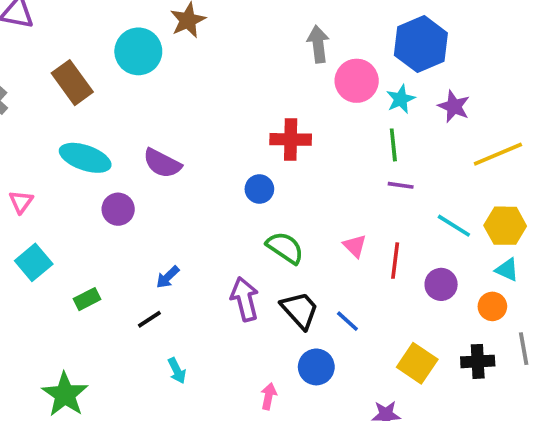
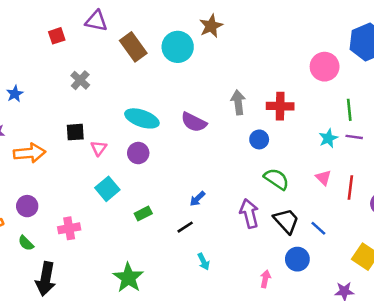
gray arrow: (318, 44) -> (238, 102), moved
brown rectangle: (72, 83) -> (133, 47), moved
cyan star: (401, 99) -> (328, 138), moved
purple circle: (118, 209) -> (138, 153), moved

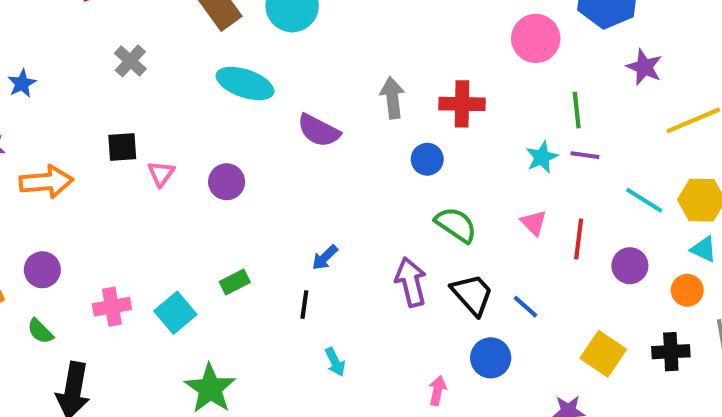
cyan ellipse: (142, 118) -> (245, 83), moved
cyan square: (107, 189) -> (175, 313), moved
black line: (185, 227) -> (304, 305), turned -49

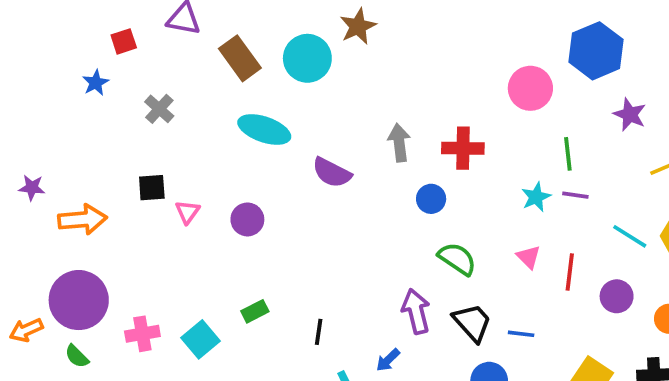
blue star: (22, 83) -> (96, 83), moved
blue arrow: (325, 257) -> (388, 360), moved
purple circle: (42, 270) -> (79, 300), size x1.8
blue line: (525, 307) -> (521, 334), turned -35

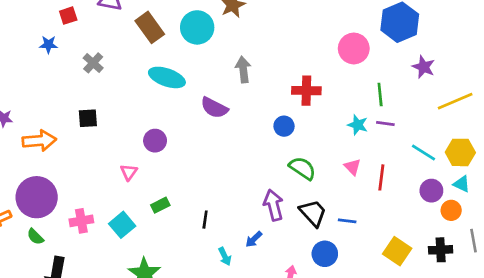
blue star: (96, 83) -> (48, 45), turned 30
gray arrow: (399, 143) -> (243, 70), moved
cyan star: (536, 197) -> (358, 125), turned -30
pink triangle: (187, 212) -> (129, 172), moved
purple circle: (617, 296) -> (431, 191), moved

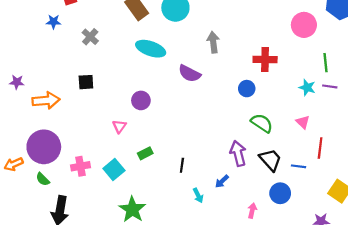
red line: (381, 177) -> (320, 148), moved

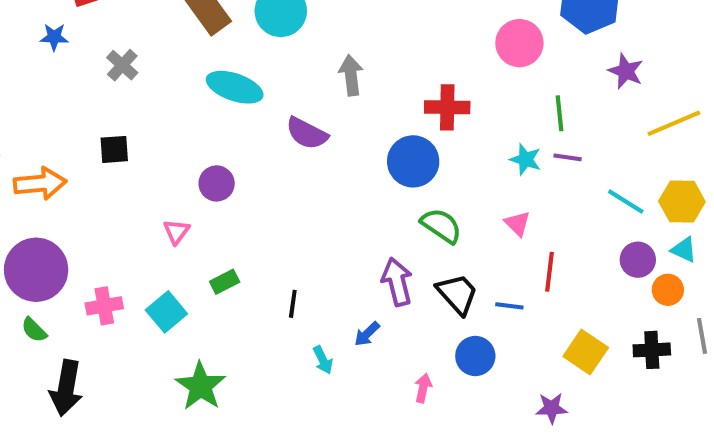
blue circle: (247, 89) -> (413, 161), size x1.6

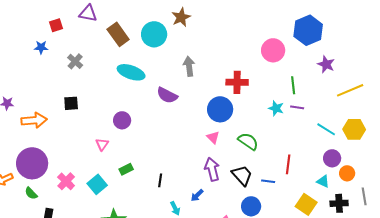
pink triangle: (517, 224) -> (213, 137), moved
green semicircle: (441, 226) -> (248, 141), moved
cyan triangle: (684, 250) -> (323, 181), moved
pink cross: (104, 306) -> (66, 181), turned -36

